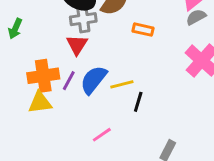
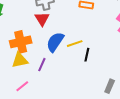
purple line: (69, 81) -> (42, 65), moved
pink line: (102, 135) -> (22, 86), moved

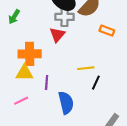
blue semicircle: (55, 42) -> (66, 103), moved, turned 120
purple line: (42, 65) -> (47, 83), turned -32

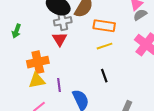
orange rectangle: (107, 31) -> (104, 26), size x1.5
yellow line: (86, 68) -> (105, 46), moved
black line: (96, 83) -> (104, 76), turned -32

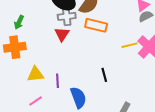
orange rectangle: (104, 26) -> (96, 25), moved
yellow line: (105, 46) -> (130, 45), moved
orange cross: (38, 62) -> (15, 47), moved

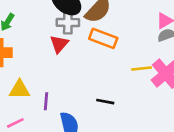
black line: (104, 75) -> (105, 102), turned -72

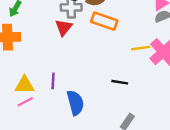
yellow triangle: (20, 90) -> (24, 85), moved
black line: (105, 102) -> (120, 82), moved

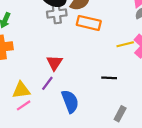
red triangle: (64, 27) -> (54, 63), moved
purple line: (53, 81) -> (47, 83), turned 40

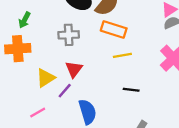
gray cross: (57, 14) -> (69, 35), moved
yellow line: (125, 44) -> (122, 55), moved
yellow triangle: (21, 90) -> (45, 78), moved, turned -30

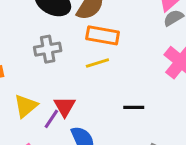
yellow line: (122, 55) -> (97, 63), moved
red triangle: (74, 69) -> (65, 107), moved

